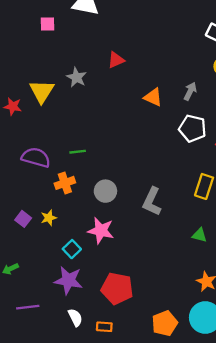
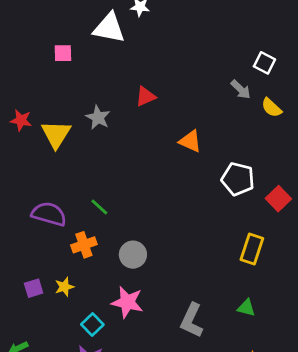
gray arrow: (190, 91) -> (241, 89), moved, turned 108
red star: (13, 106) -> (21, 120), moved
green line: (78, 152) -> (99, 207), turned 49
gray L-shape: (152, 202) -> (192, 320), moved
purple square: (23, 219) -> (34, 288), turned 35

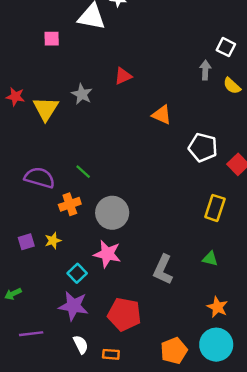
gray arrow: (241, 89) -> (205, 70), turned -132
gray circle: (133, 255) -> (112, 213), size x1.4

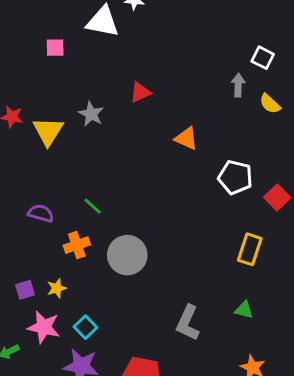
purple semicircle: (40, 178) -> (41, 213), size x0.7
pink star: (107, 254) -> (44, 327), moved

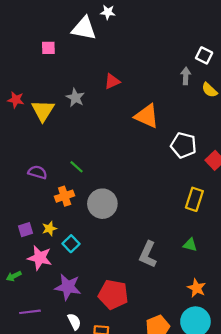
orange triangle: (186, 138) -> (147, 116), size x1.4
cyan square: (85, 327) -> (71, 244), moved

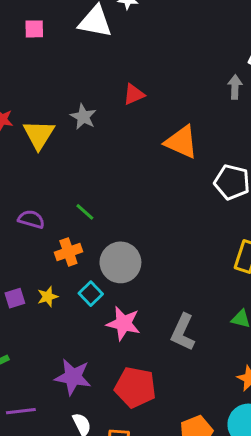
pink square: (48, 48) -> (34, 29), moved
cyan square: (71, 244) -> (91, 294), moved
pink star: (40, 258) -> (123, 323), moved

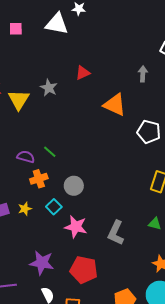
gray arrow: (235, 87) -> (143, 74), moved
purple semicircle: (31, 219) -> (26, 157), moved
gray circle: (120, 262) -> (74, 186), size x0.7

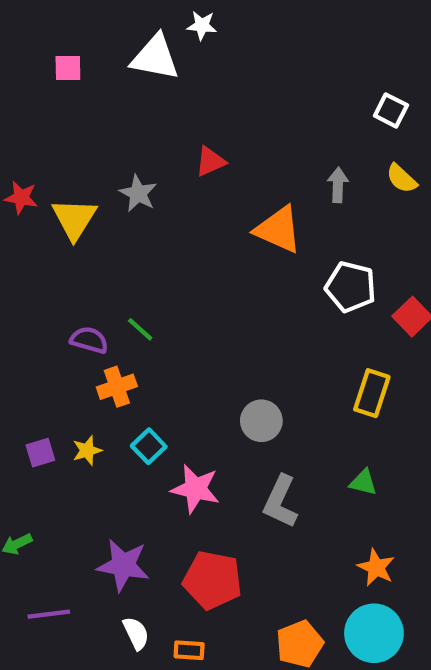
gray arrow: (143, 74) -> (338, 185), moved
gray circle: (74, 186) -> (261, 421), moved

